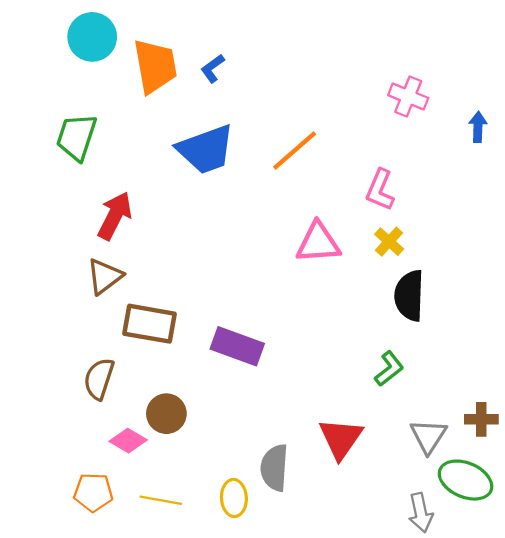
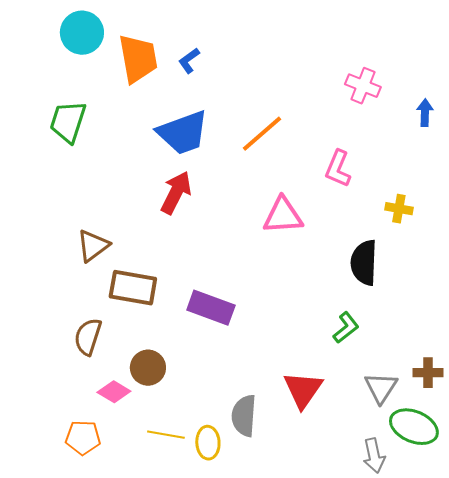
red arrow: (115, 216) -> (176, 193), moved
yellow cross: (389, 242) -> (399, 209), moved, turned -32
yellow line: (161, 500) -> (166, 435), moved

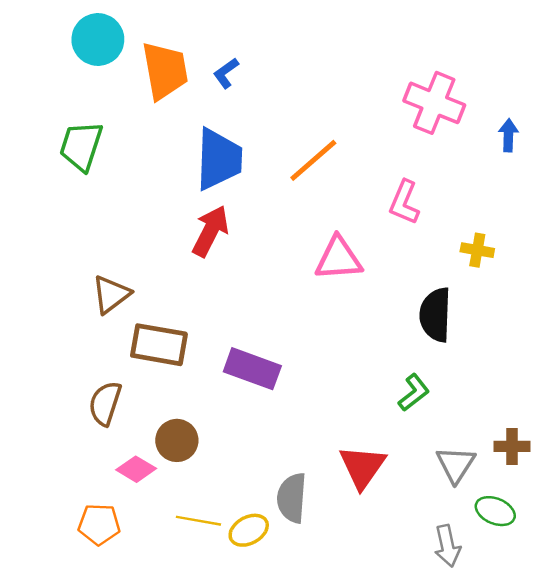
pink cross: (363, 86) -> (434, 103), size x1.4
blue trapezoid: (183, 133) -> (219, 159), turned -68
green ellipse: (414, 427) -> (495, 511), size x0.7
yellow ellipse: (208, 443) -> (249, 530), turned 64

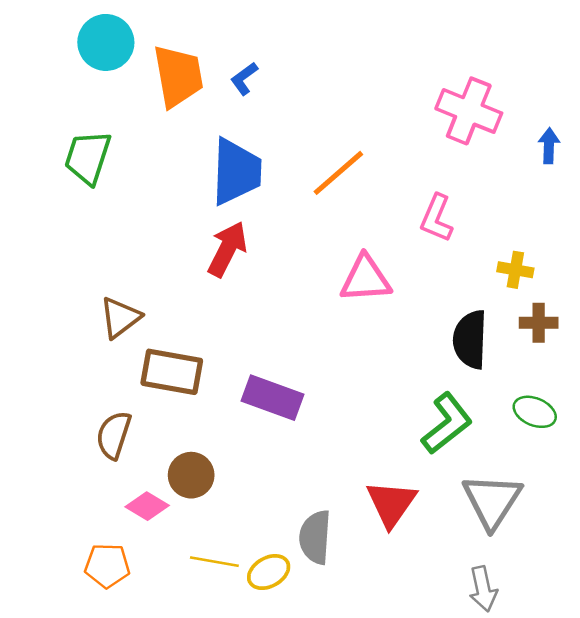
green L-shape: (414, 393) -> (447, 423), size x1.5
brown cross: (512, 446) -> (539, 323), moved
gray triangle: (456, 464) -> (492, 501), size x1.4
green ellipse: (495, 511) -> (535, 412), moved

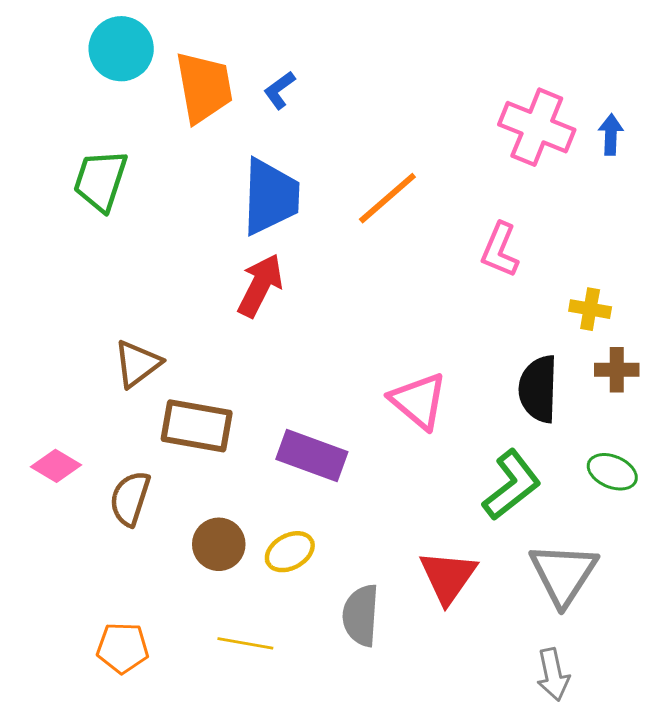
blue arrow: (549, 146) -> (611, 135), moved
pink triangle: (365, 279) -> (418, 401), moved, turned 44
pink diamond: (147, 506) -> (56, 466), moved
yellow ellipse: (269, 572) -> (290, 552), moved

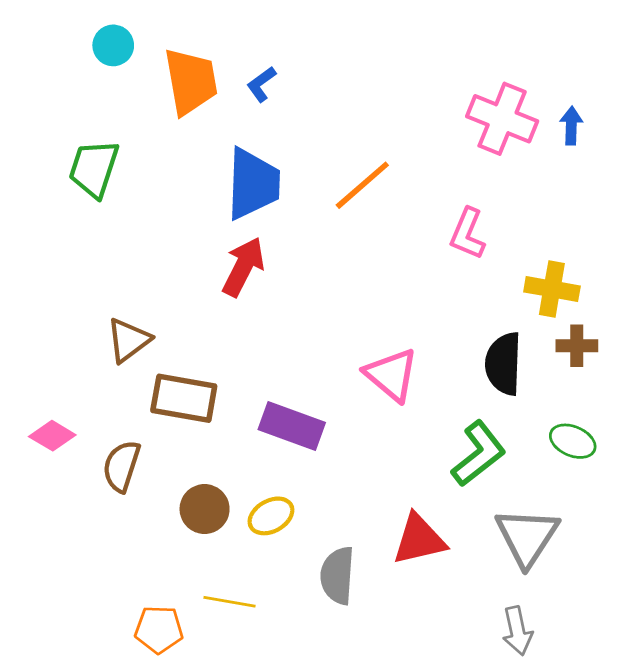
cyan circle: (121, 49) -> (113, 45), size x0.7
yellow cross: (590, 309) -> (552, 289), size x1.4
red triangle: (448, 577) -> (419, 539), turned 42
orange pentagon: (123, 648) -> (159, 629), moved

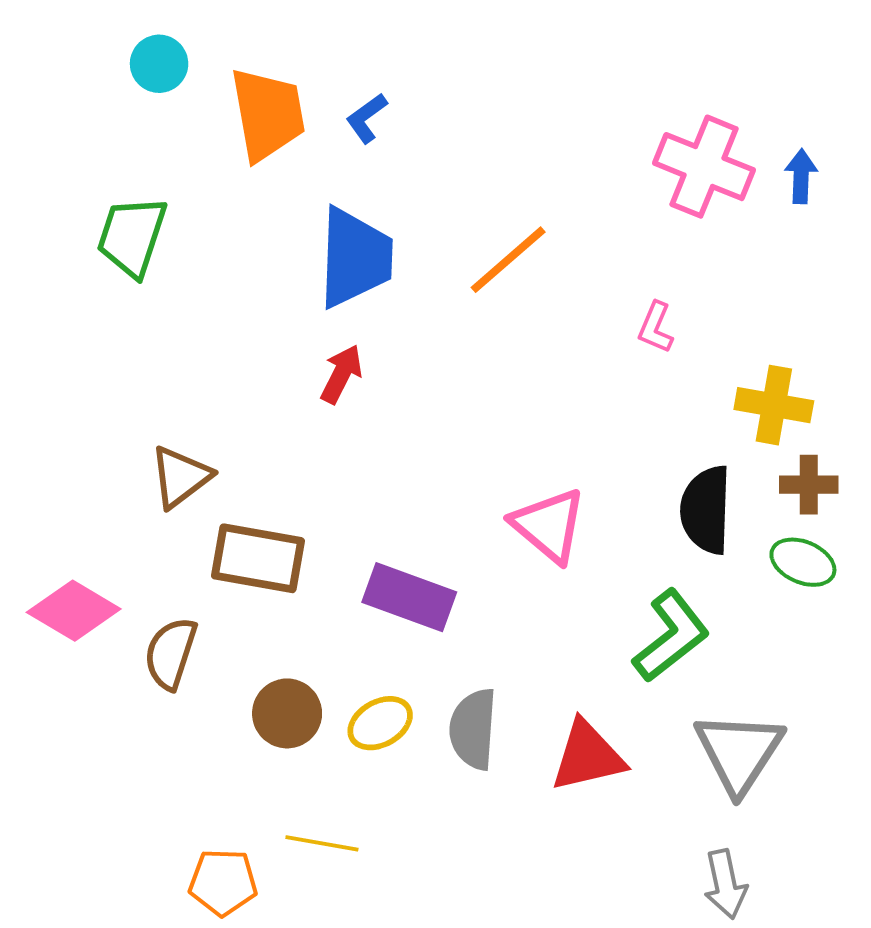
pink L-shape: (468, 234) -> (656, 328), size x0.7
red arrow: (243, 267) -> (341, 374), size x0.7
pink diamond: (52, 436) -> (74, 611), size x1.4
green ellipse: (573, 441) -> (803, 562), moved
gray semicircle: (337, 575) -> (473, 729), moved

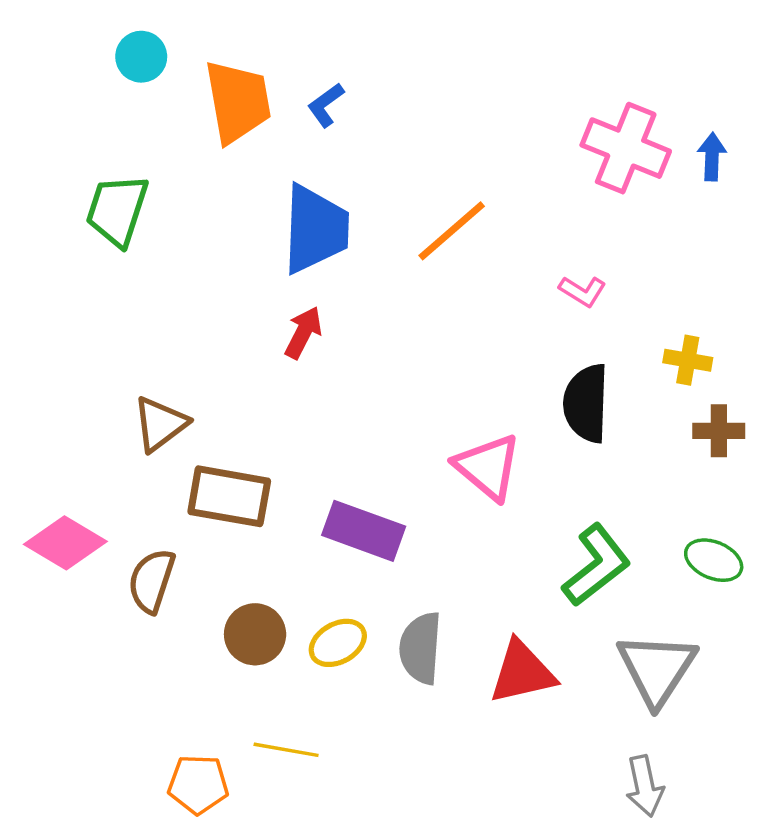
pink L-shape: (656, 328) -> (583, 291), turned -81
yellow cross: (774, 405) -> (688, 360), size x0.7
black semicircle: (706, 510) -> (586, 403), moved
green ellipse: (803, 562) -> (714, 560), moved

